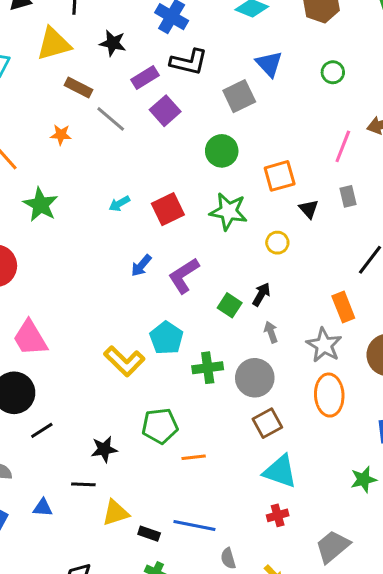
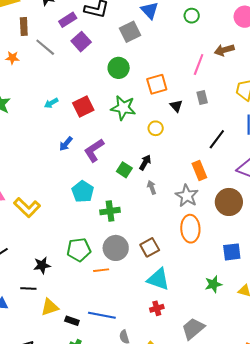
brown rectangle: (78, 87) -> (24, 27), turned 60
yellow L-shape: (124, 361) -> (27, 208), moved
gray circle: (255, 378) -> (116, 248), moved

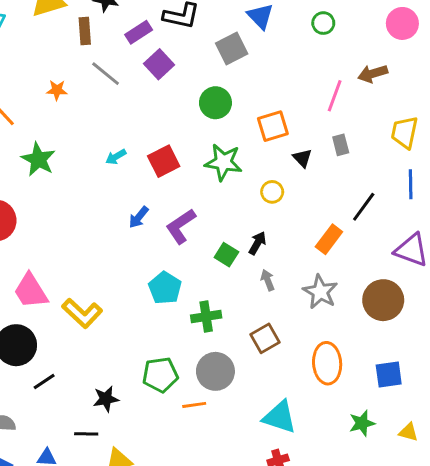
brown rectangle: (24, 27) -> (85, 31), moved
orange rectangle: (199, 171) -> (329, 239), moved, turned 60
orange ellipse: (190, 229) -> (327, 363), moved
brown square: (150, 247) -> (265, 338), moved

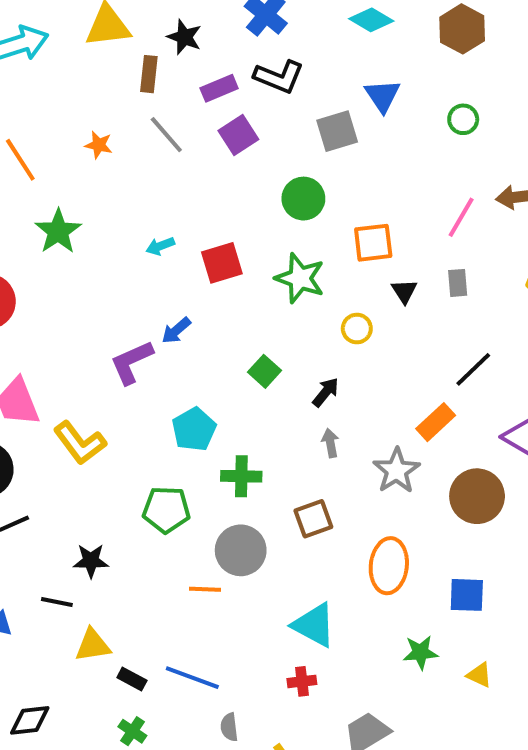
purple L-shape: (181, 226) -> (131, 362), moved
orange rectangle: (329, 239) -> (436, 422), moved
green square: (226, 255) -> (264, 371), moved
green pentagon: (160, 375) -> (166, 510), moved

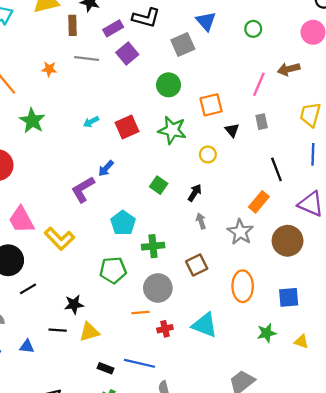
gray line: (166, 135) -> (87, 58), turned -35
black line: (473, 369) -> (276, 169), turned -60
yellow triangle: (93, 645) -> (89, 332), moved
red cross: (302, 681) -> (165, 329), moved

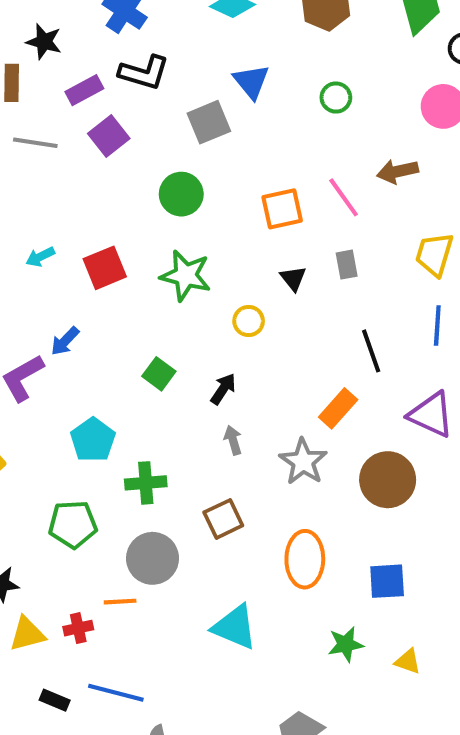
pink line: (259, 84) -> (344, 197), turned -60
orange square: (211, 105) -> (282, 209), moved
red cross: (165, 329) -> (78, 628), moved

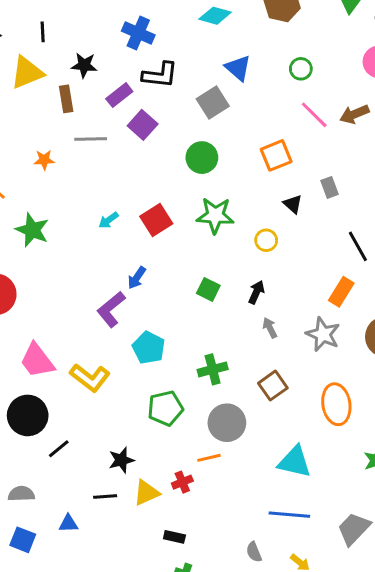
pink line: (344, 197) -> (314, 115), moved
cyan pentagon: (93, 440) -> (149, 348), moved
blue line: (116, 693) -> (289, 515), moved

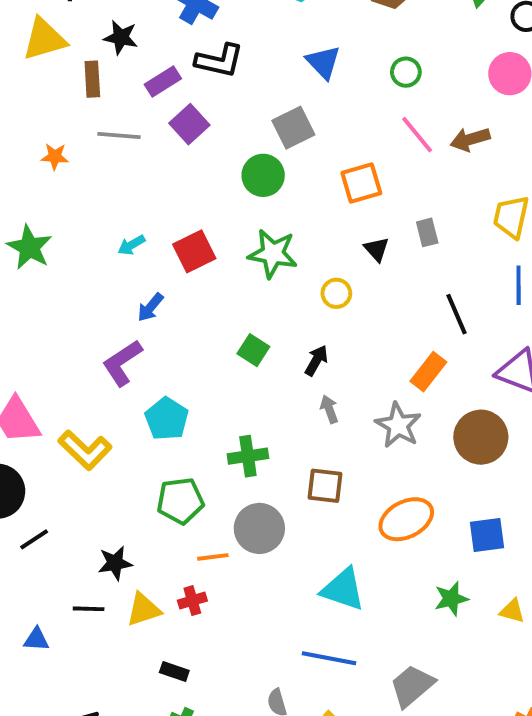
gray square: (213, 102) -> (293, 128), moved
blue arrow: (137, 278) -> (150, 307), moved
brown square: (273, 386) -> (325, 486), turned 36
orange ellipse: (336, 404) -> (406, 519), turned 66
orange line: (209, 458) -> (213, 557), moved

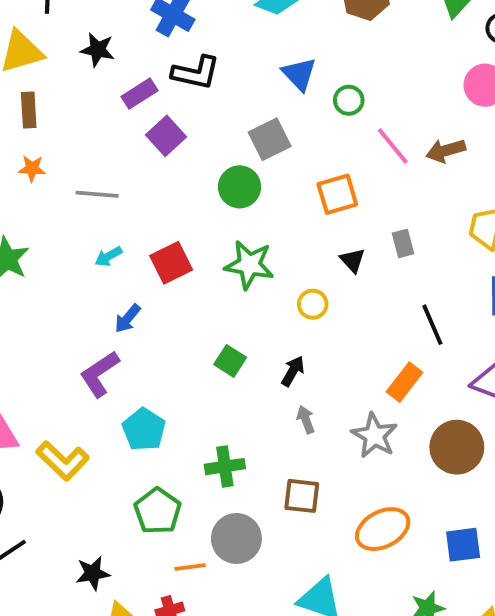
green circle: (406, 72) -> (349, 100), moved
brown rectangle: (92, 79) -> (29, 110), moved
gray line: (119, 135) -> (97, 194), moved
green pentagon: (180, 501) -> (158, 511), turned -30

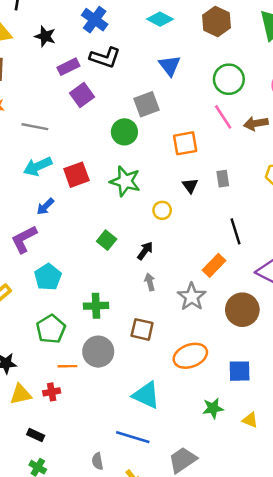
green circle: (349, 100) -> (229, 79), moved, size x1.6
cyan arrow: (108, 256) -> (38, 166), size x1.6

